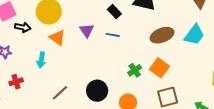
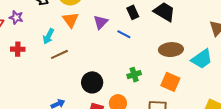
orange square: (160, 68) -> (170, 82), moved, turned -30
brown line: (60, 93) -> (59, 54), moved

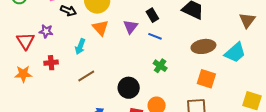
black rectangle: (133, 12) -> (152, 15), moved
brown line: (59, 54) -> (86, 76), moved
green cross: (134, 75) -> (160, 66), moved, turned -32

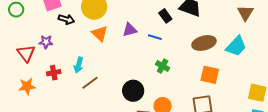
black rectangle: (152, 15) -> (165, 16), moved
purple triangle: (131, 27) -> (130, 30), turned 42
cyan arrow: (80, 47) -> (79, 65), moved

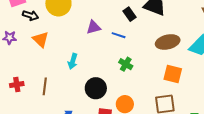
orange triangle: (100, 34) -> (41, 39), moved
cyan arrow: (79, 65) -> (73, 61), moved
red cross: (54, 73) -> (17, 85), moved
brown line: (90, 83) -> (45, 86), moved, turned -48

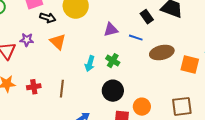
brown ellipse: (168, 42) -> (162, 53), moved
green cross: (126, 64) -> (113, 61), moved
orange square: (173, 74) -> (190, 64), moved

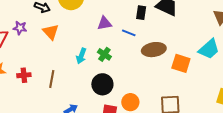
black rectangle: (147, 17) -> (141, 13), turned 40

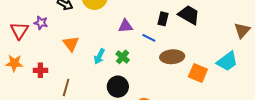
orange triangle: (51, 32) -> (71, 44), moved
brown line: (52, 79) -> (66, 88), moved

